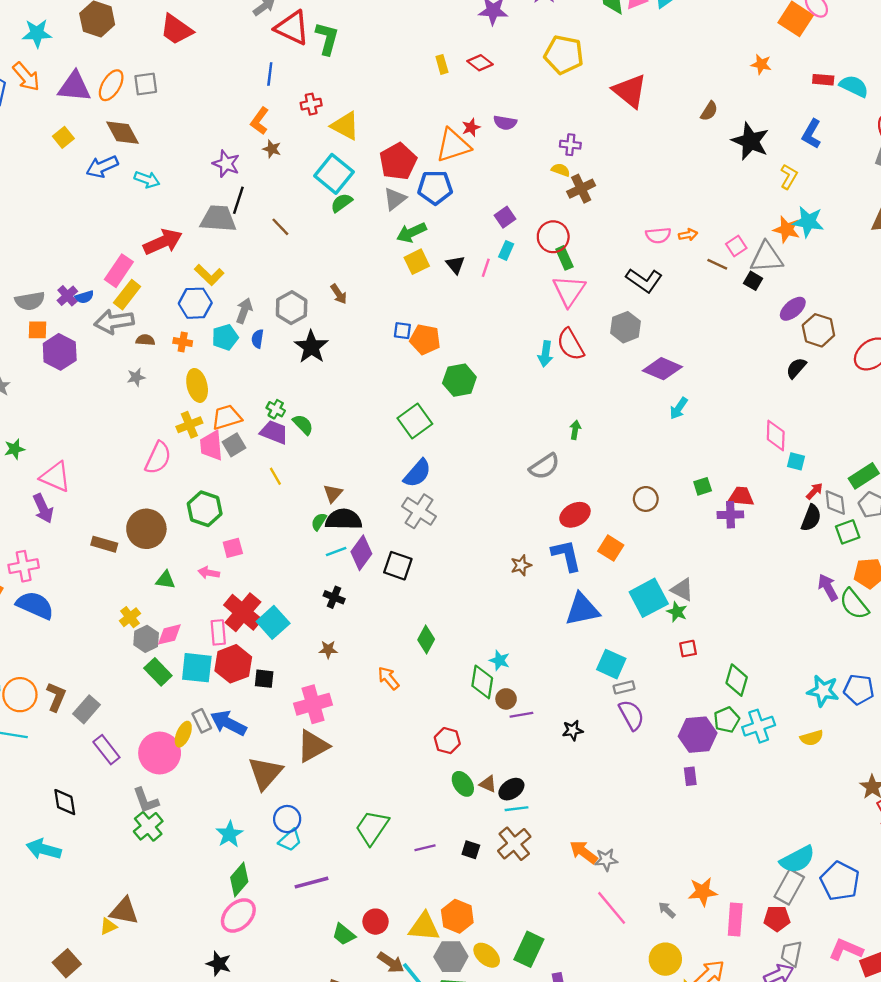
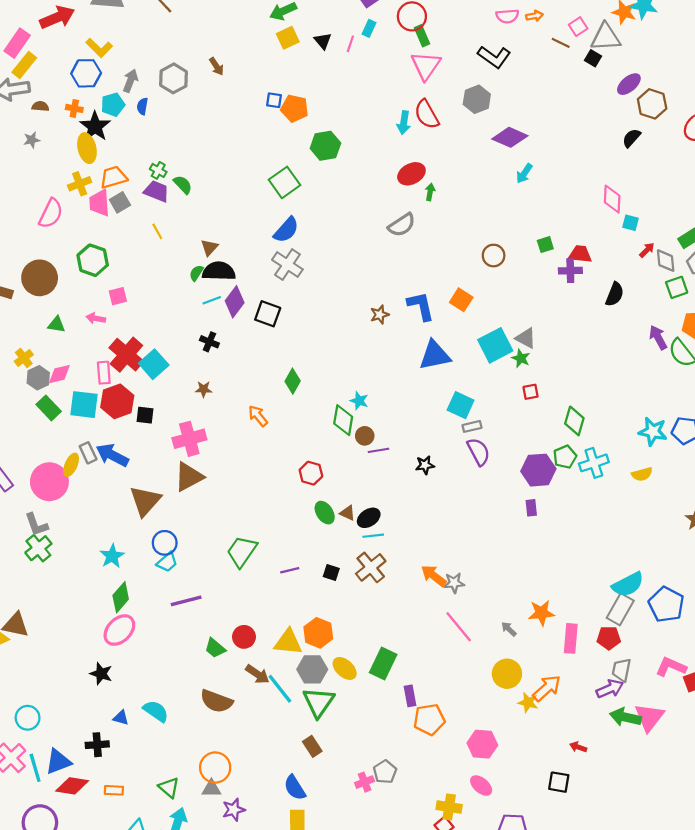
black star: (311, 347) -> (95, 126), moved
red ellipse: (575, 515) -> (411, 174), moved
black semicircle: (811, 518) -> (615, 294), moved

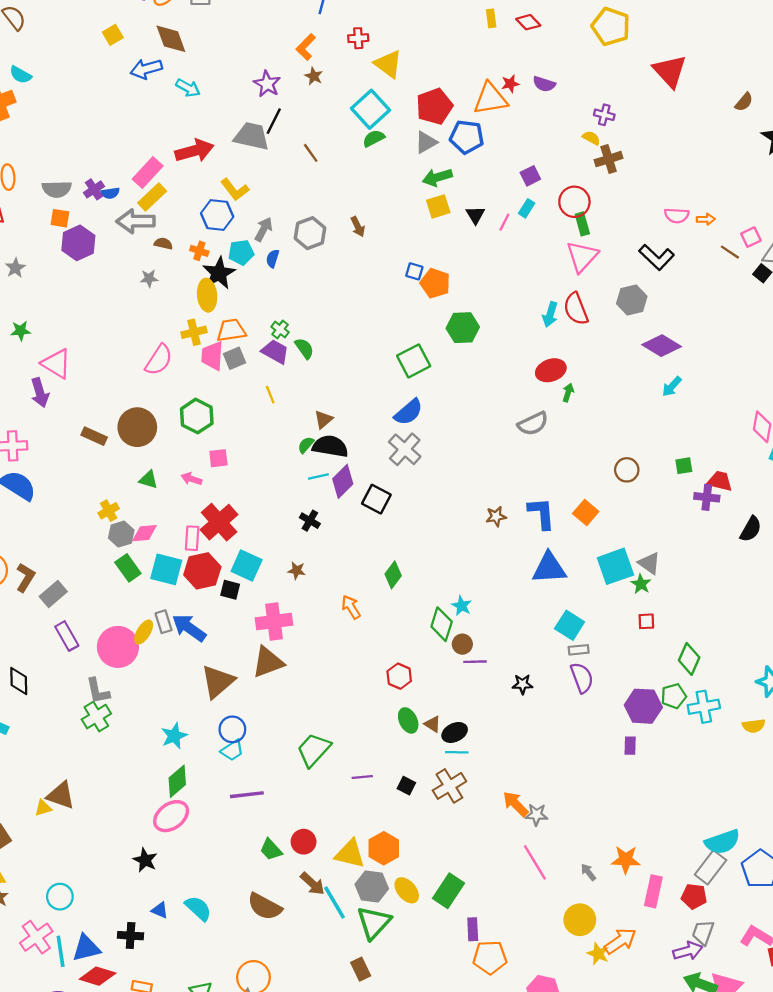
cyan square: (154, 364) -> (247, 565), moved, turned -32

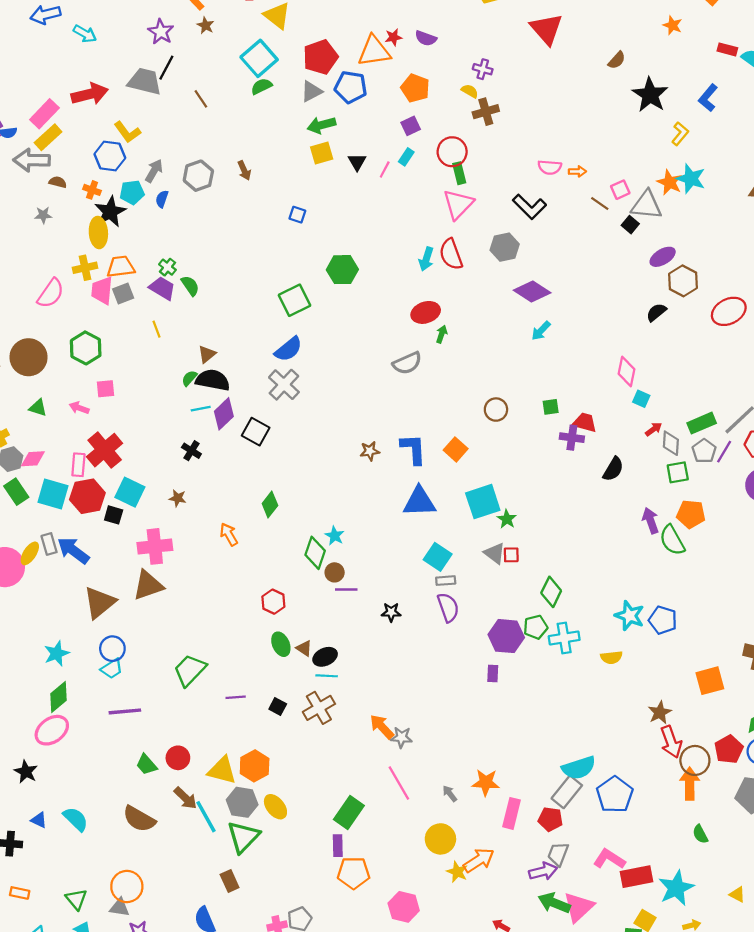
orange pentagon: (435, 283) -> (415, 88), moved
gray triangle: (649, 563) -> (495, 553), moved
green rectangle: (449, 891) -> (349, 813), moved

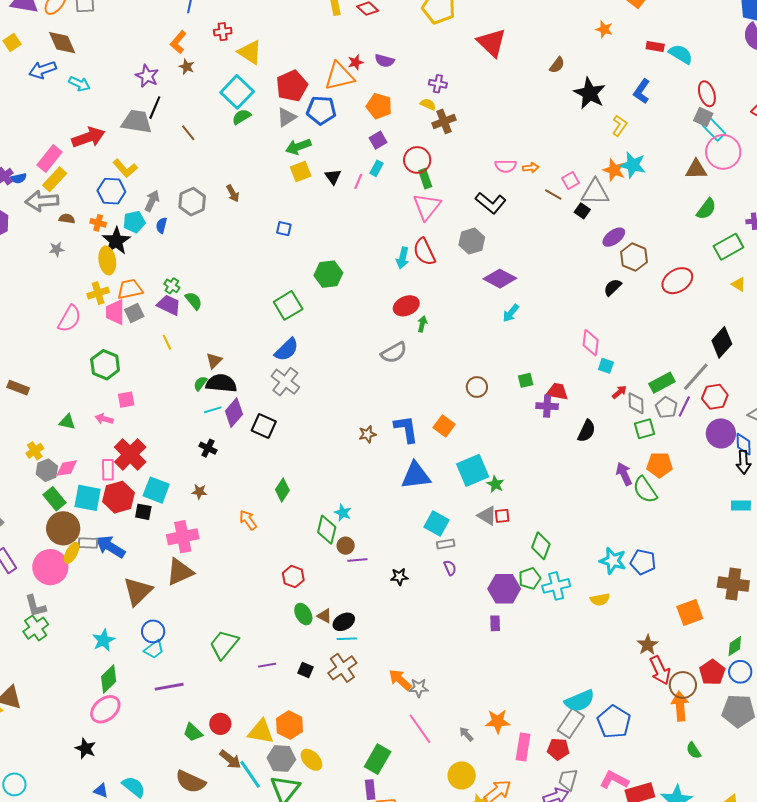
brown circle: (29, 357) -> (63, 528), moved
gray rectangle: (49, 544) -> (88, 543), turned -66
purple semicircle: (448, 607) -> (450, 568), size x0.6

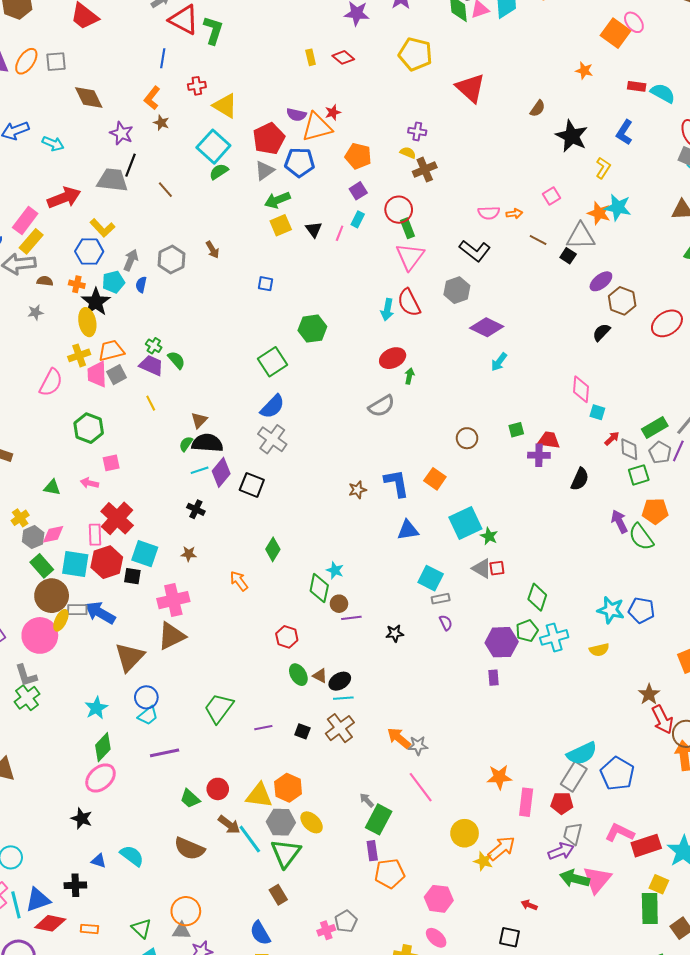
brown diamond: (62, 43) -> (89, 98), moved
purple semicircle: (385, 61) -> (296, 115), moved
pink square: (571, 180) -> (552, 196), moved
blue triangle: (416, 476) -> (408, 530), size x0.7
gray arrow: (466, 734) -> (367, 800), moved

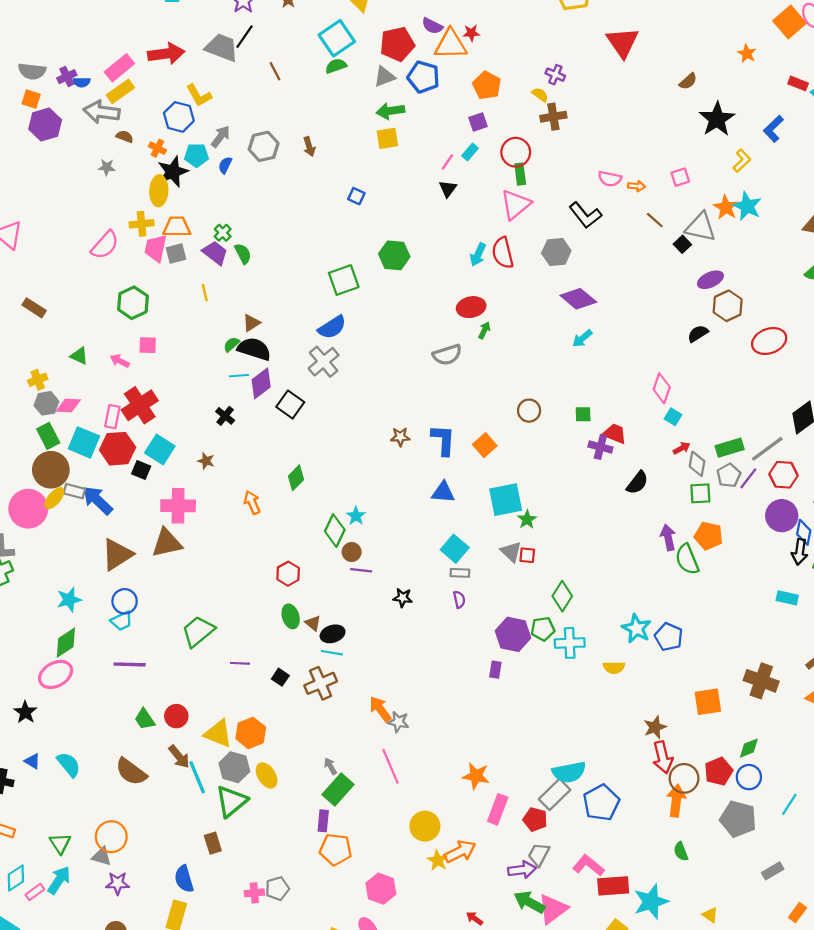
black triangle: (314, 229) -> (448, 189), moved

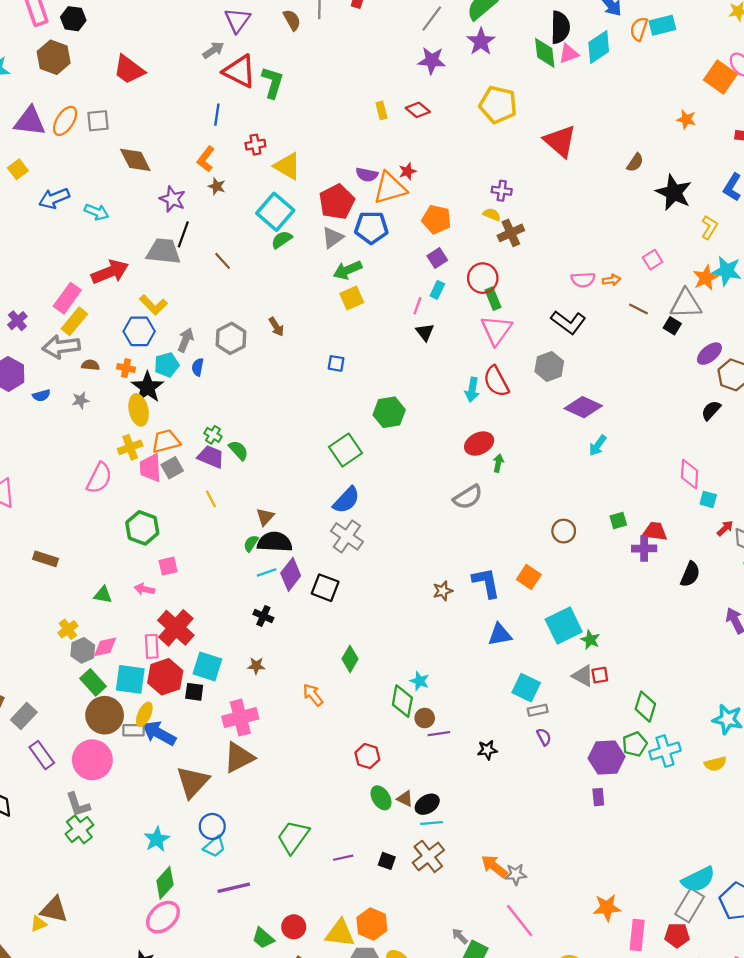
blue semicircle: (82, 82) -> (41, 395), moved
orange star: (726, 207) -> (706, 278), turned 30
yellow ellipse: (54, 498) -> (144, 714), moved

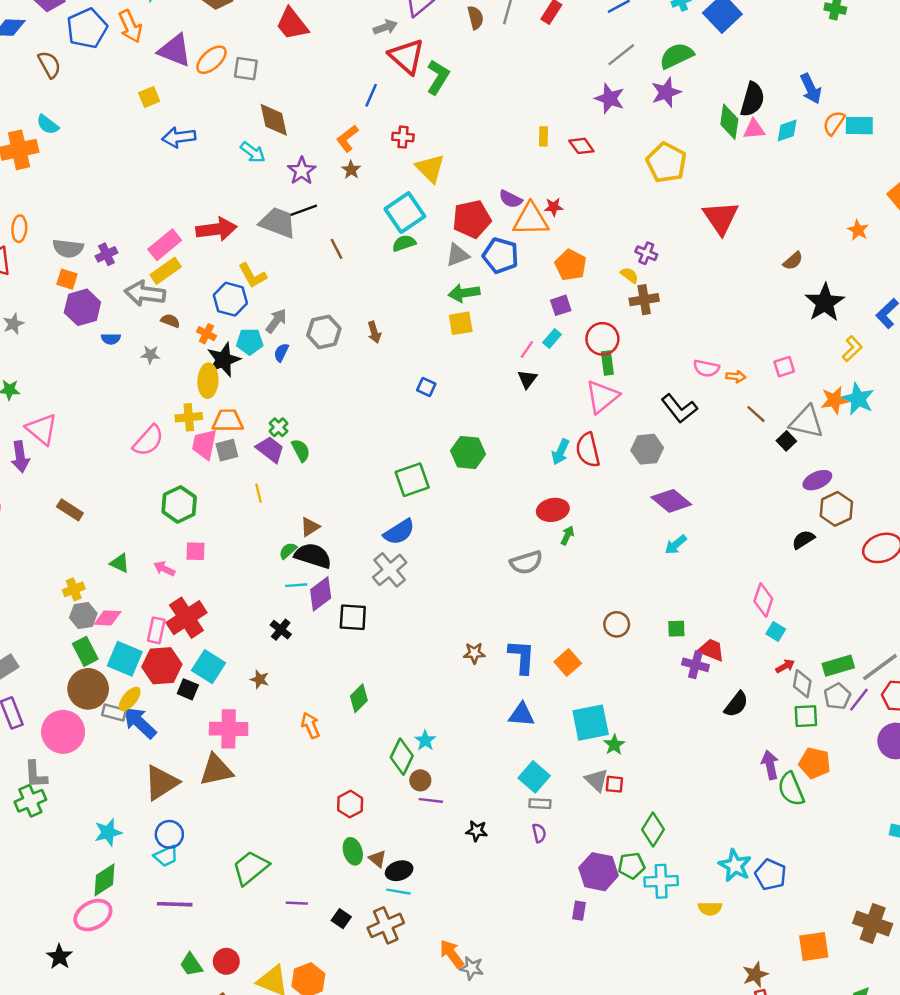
cyan diamond: (599, 47) -> (787, 131), size x0.7
cyan arrow: (97, 212) -> (253, 152), moved
black line: (183, 234) -> (303, 210), turned 35
black square: (325, 588) -> (353, 617), turned -32

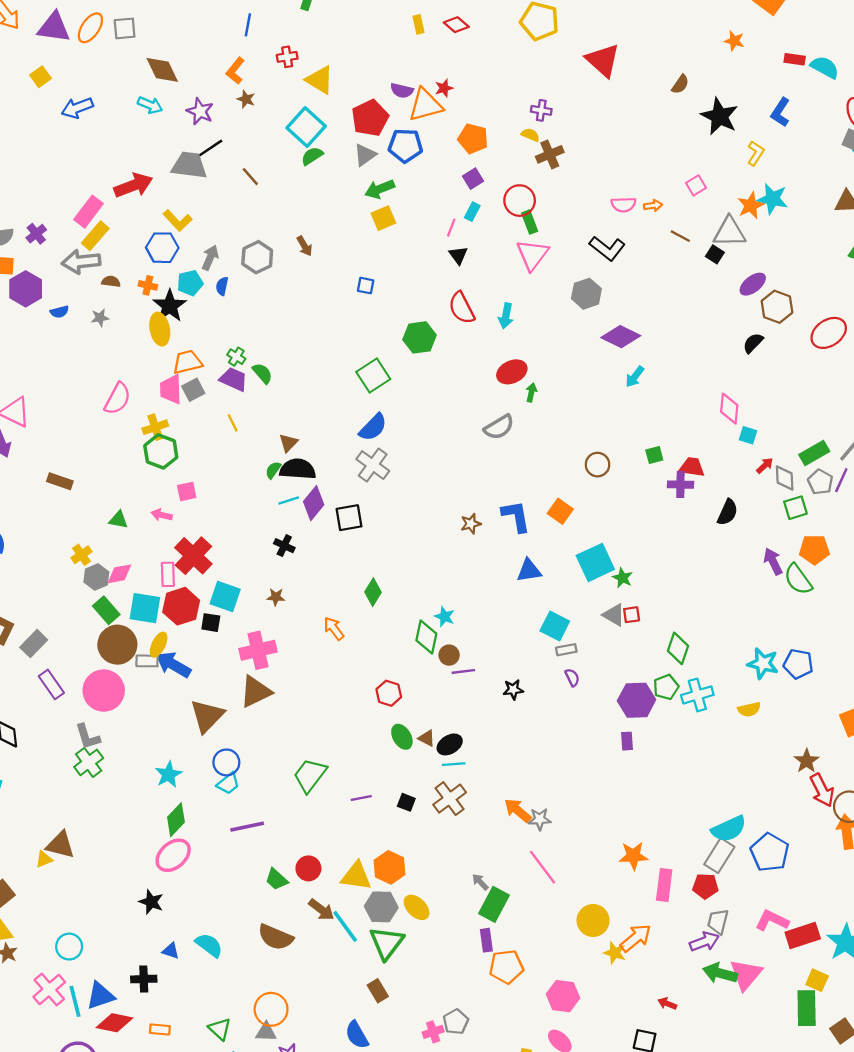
yellow cross: (189, 417) -> (155, 427), moved
red semicircle: (588, 450) -> (462, 308), moved

